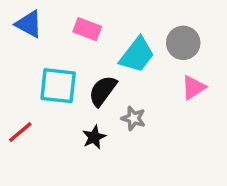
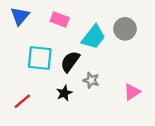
blue triangle: (29, 24) -> (20, 16), turned 42
pink triangle: (193, 87) -> (132, 92), moved
red line: (20, 132) -> (22, 101), moved

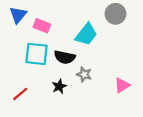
pink rectangle: (60, 20) -> (42, 26), moved
gray circle: (125, 29) -> (116, 14), moved
black semicircle: (70, 62) -> (65, 57), turned -114

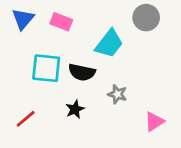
pink rectangle: (42, 26) -> (61, 22), moved
gray star: (84, 74) -> (117, 94), moved
pink triangle: (122, 85) -> (154, 122), moved

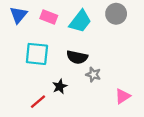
cyan trapezoid: (109, 44) -> (80, 21), moved
black semicircle: (82, 72) -> (77, 57), moved
red line: (26, 119) -> (38, 102), moved

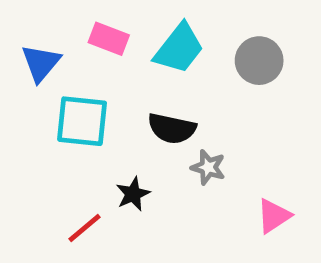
gray circle: (116, 14) -> (259, 61), moved
blue triangle: (18, 15) -> (41, 63), moved

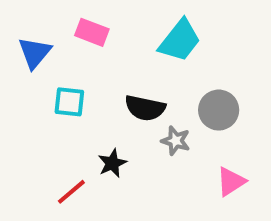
cyan trapezoid: (179, 48) -> (180, 40), moved
gray circle: (259, 61) -> (219, 110), moved
cyan square: (82, 121) -> (69, 102), size x0.7

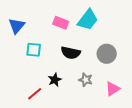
pink rectangle: (92, 32) -> (61, 23), moved
gray star: (176, 141) -> (86, 80), moved

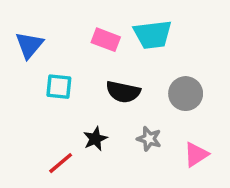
cyan trapezoid: (88, 20) -> (153, 35), turned 45

